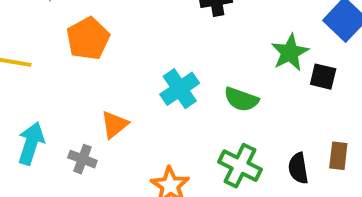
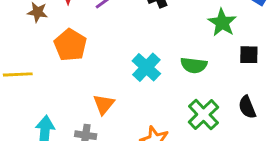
black square: (323, 77) -> (249, 55), moved
green cross: (240, 166) -> (203, 115), turned 32

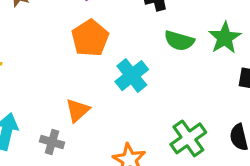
orange pentagon: (70, 45) -> (90, 38), moved
green semicircle: (194, 65) -> (179, 41), moved

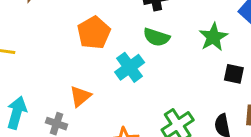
green semicircle: (179, 41) -> (156, 37), moved

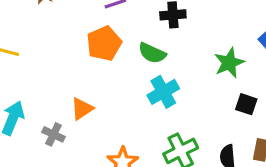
green semicircle: (156, 37) -> (152, 53), moved
cyan cross: (130, 67) -> (163, 92), moved

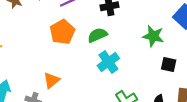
green semicircle: (152, 53) -> (97, 35), turned 138
green star: (229, 63) -> (153, 36), turned -30

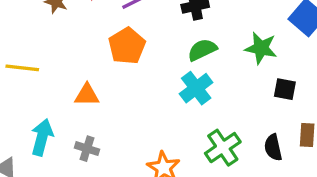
green semicircle: (97, 35) -> (202, 50), moved
orange triangle: (51, 80) -> (87, 95), moved, turned 42

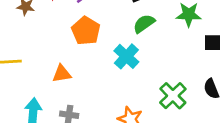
cyan cross: (196, 88) -> (126, 56), moved

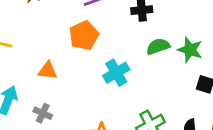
green semicircle: (144, 24) -> (158, 46), moved

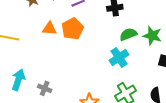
orange triangle: (48, 71) -> (49, 29), moved
cyan cross: (116, 73) -> (119, 57), moved

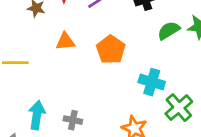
orange pentagon: (73, 29) -> (111, 50), moved
cyan cross: (119, 57) -> (152, 82), moved, turned -30

